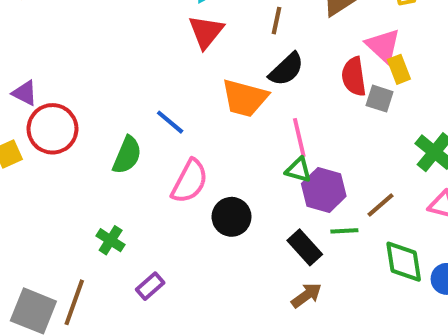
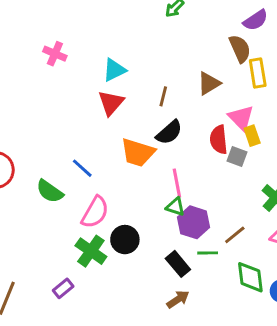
green semicircle: (127, 155) -> (50, 191), turned 100
green cross: (111, 240) -> (91, 251), moved, size x1.5

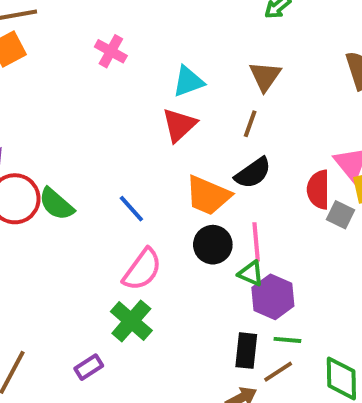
brown triangle: (209, 83) -> (265, 76), moved, turned -30
green semicircle: (50, 191) -> (56, 204), moved
brown line: (235, 235) -> (278, 372), moved
black circle: (125, 240) -> (213, 245), moved
black rectangle: (178, 264) -> (246, 351), turned 40

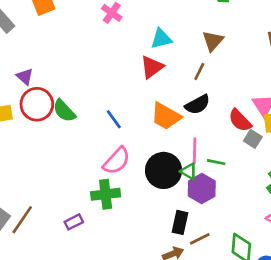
red semicircle: (318, 190) -> (240, 120), turned -50
black circle: (213, 245) -> (164, 170), moved, size x1.4
green cross: (131, 321) -> (106, 194), turned 36
green line: (287, 340) -> (216, 162), moved

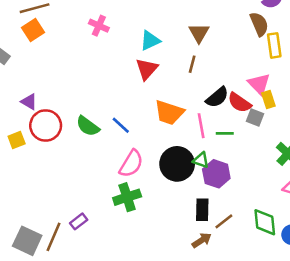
black semicircle: (198, 105) -> (217, 97), moved
green semicircle: (64, 111) -> (88, 126), moved
pink line: (195, 151) -> (201, 126), moved
green line: (216, 162) -> (225, 133), moved
purple rectangle: (74, 222) -> (79, 221), moved

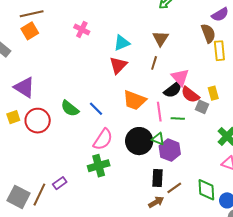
pink triangle: (259, 84) -> (180, 77), moved
purple triangle: (29, 102) -> (24, 87), size x1.6
red circle: (46, 125) -> (38, 121), moved

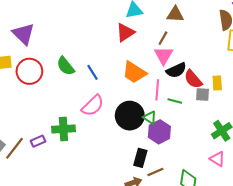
brown triangle: (161, 38) -> (175, 14), turned 48
pink triangle: (180, 77) -> (164, 55), moved
gray square: (202, 107) -> (203, 95), turned -32
green cross: (99, 166) -> (63, 129), moved

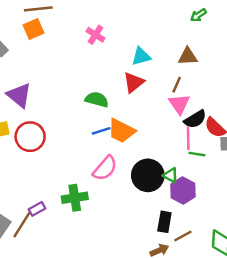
green semicircle: (66, 66) -> (97, 99), moved, turned 150
blue line: (92, 72) -> (101, 131), turned -70
orange trapezoid: (134, 72) -> (121, 131), moved
pink line: (157, 90) -> (188, 138), moved
purple rectangle: (38, 141) -> (37, 209), moved

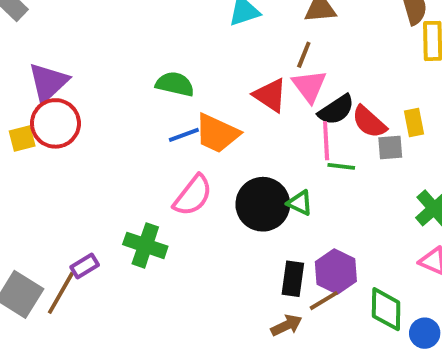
red triangle: (134, 82) -> (270, 95), moved, turned -45
purple triangle: (19, 95) -> (48, 82), turned 40
red circle: (30, 137) -> (55, 123), moved
purple hexagon: (183, 190) -> (336, 271), moved
green cross: (75, 198) -> (145, 245), turned 30

